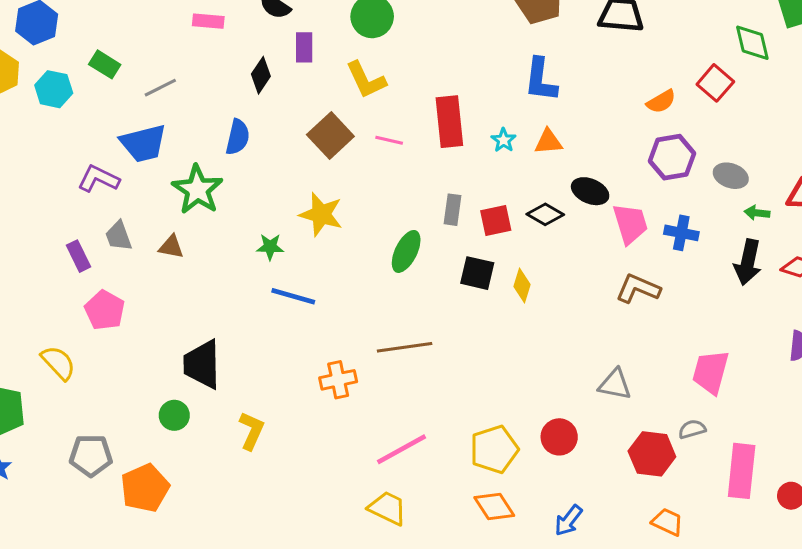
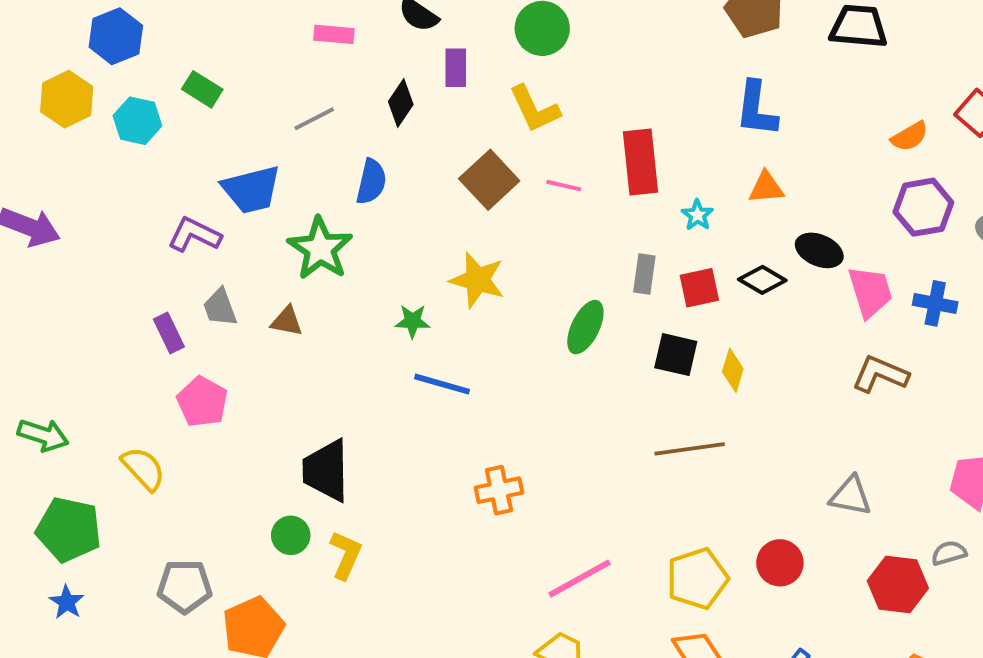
gray line: (160, 88) -> (314, 119), moved
cyan star: (504, 140) -> (697, 215), moved
brown line: (405, 347) -> (690, 449), moved
yellow L-shape: (252, 431) -> (346, 555), moved

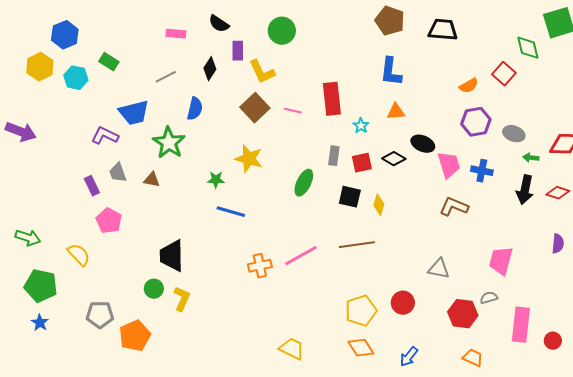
yellow L-shape: (534, 109) -> (262, 72), moved
pink line: (580, 579) -> (301, 256), moved

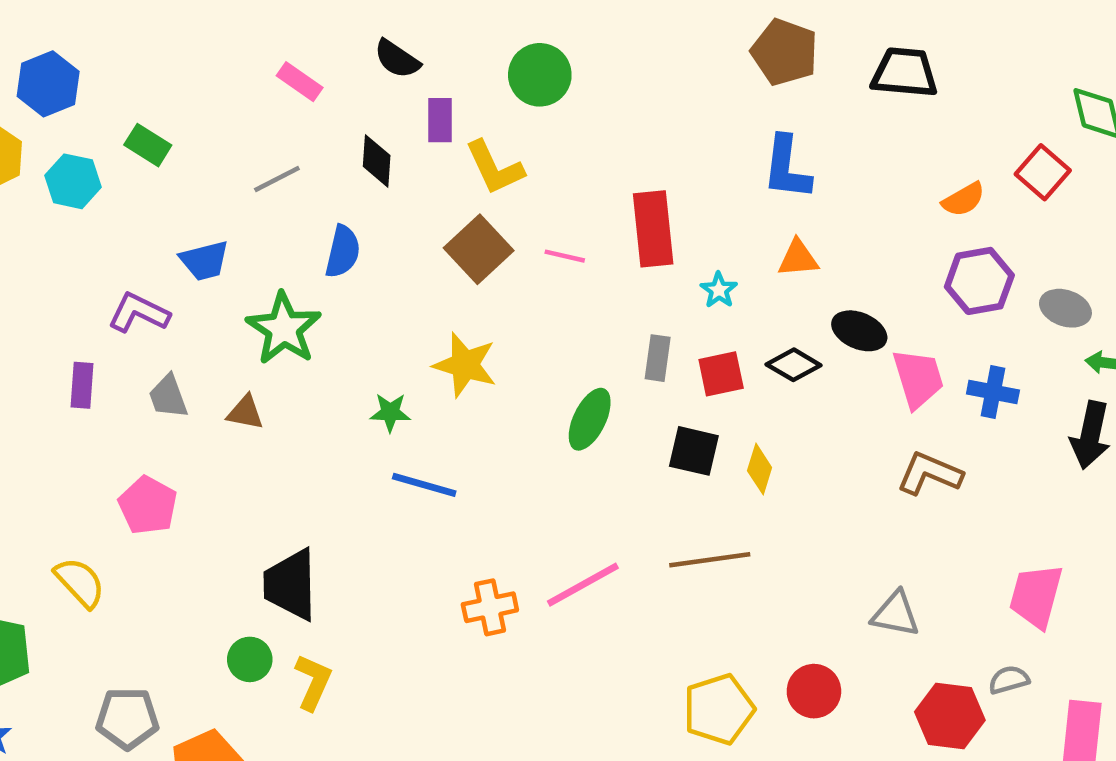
pink rectangle: (176, 34) -> (300, 82), turned 30
black diamond: (210, 69) -> (377, 161), turned -30
blue trapezoid: (134, 113) -> (204, 261), size x0.7
purple rectangle: (92, 186) -> (82, 385), moved, turned 30

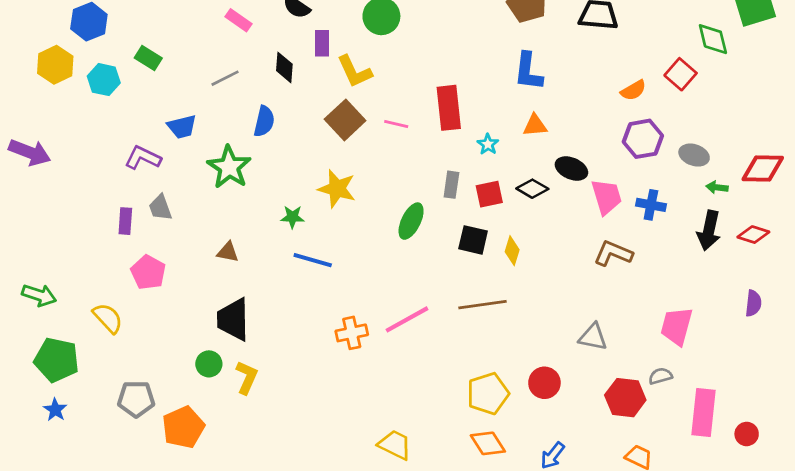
purple rectangle: (82, 385) -> (125, 221), moved
brown triangle: (245, 412) -> (228, 252), moved

